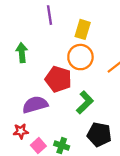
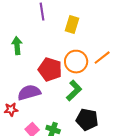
orange circle: (80, 57) -> (76, 62), moved
red star: (21, 131) -> (11, 110), moved

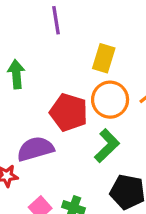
yellow rectangle: (72, 25) -> (104, 58), moved

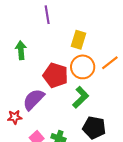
purple semicircle: (35, 149) -> (33, 99), turned -30

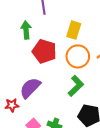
green arrow: (21, 50) -> (26, 30), moved
red pentagon: (55, 75) -> (44, 51), moved

